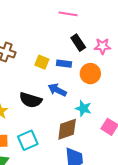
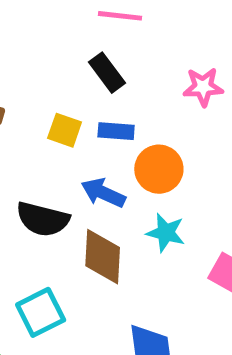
black rectangle: (78, 43) -> (107, 73), moved
orange circle: (90, 74) -> (159, 169), moved
brown diamond: (67, 129) -> (103, 257), moved, turned -65

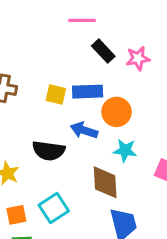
black rectangle: (107, 73) -> (103, 51), moved
blue rectangle: (116, 131) -> (88, 92), size x1.4
brown diamond: (103, 257) -> (105, 182), moved

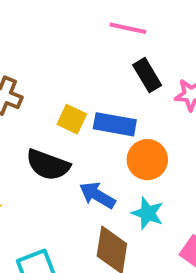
blue arrow: (84, 130) -> (97, 195), moved
black semicircle: (49, 151) -> (48, 165), moved

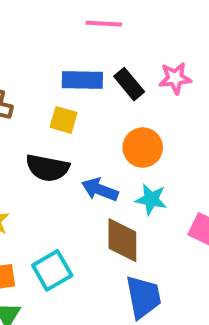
black rectangle: (147, 75) -> (129, 84), moved
blue rectangle: (115, 124) -> (82, 80), moved

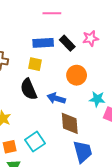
black semicircle: (47, 168) -> (29, 89), turned 60
cyan star: (151, 199) -> (97, 99), moved

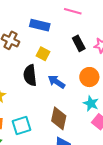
blue rectangle: (43, 43) -> (40, 25), moved
orange circle: (77, 75) -> (89, 77), moved
blue arrow: (56, 98) -> (56, 82), moved

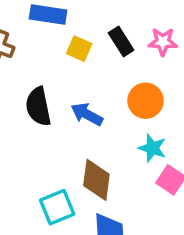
yellow square: (43, 54) -> (79, 49), moved
cyan square: (21, 126) -> (57, 207), moved

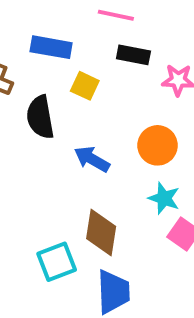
black rectangle: (121, 42) -> (133, 55), moved, turned -48
black semicircle: (38, 107) -> (40, 117), moved

